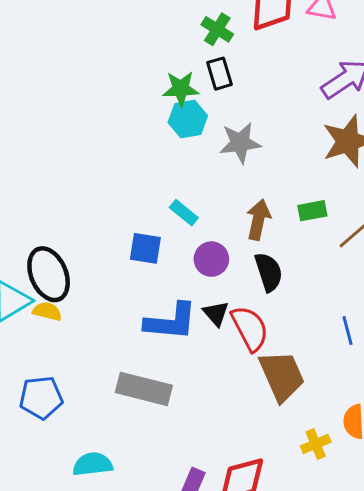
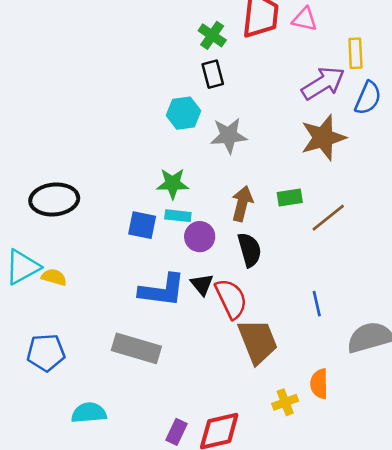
green star: (181, 89) -> (173, 184), moved
cyan rectangle: (184, 213) -> (178, 216), moved, turned -35
black ellipse: (49, 274) -> (54, 199), moved, turned -75

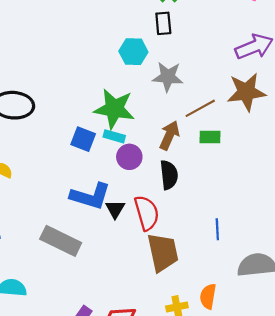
green star: (173, 184) -> (114, 109), size x1.5
brown line: (328, 218) -> (200, 108), moved
black triangle: (202, 284) -> (115, 209), moved

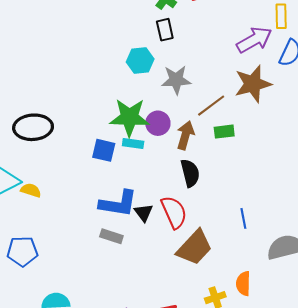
purple circle: (129, 157) -> (158, 123), moved
gray rectangle: (61, 241) -> (111, 236), moved, size x0.6
brown trapezoid: (163, 252) -> (194, 248), turned 63

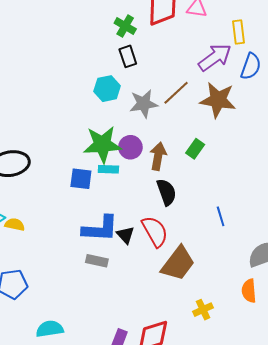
brown star: (253, 84) -> (218, 100), turned 30
brown line: (211, 106) -> (176, 93), moved
green rectangle: (224, 132) -> (195, 149), turned -42
blue line: (243, 218) -> (221, 216), moved
orange semicircle: (243, 284) -> (249, 291), moved

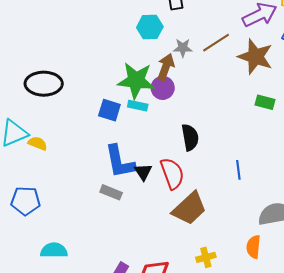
gray star: (144, 104) -> (183, 48), size x0.7
green rectangle: (195, 149) -> (265, 102), moved, turned 60
brown arrow: (158, 156) -> (166, 67), moved
blue L-shape: (100, 229) -> (120, 162), turned 66

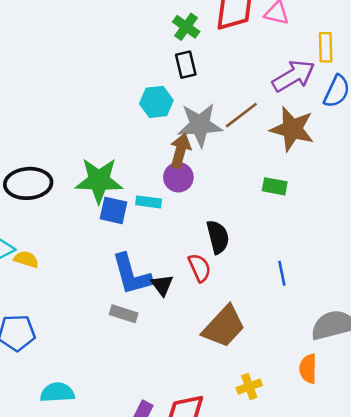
gray star: (183, 48) -> (200, 125), size x1.8
green star: (136, 80) -> (99, 180), moved
green rectangle: (265, 102) -> (275, 186), moved
red semicircle: (172, 173) -> (200, 268), moved, size x0.7

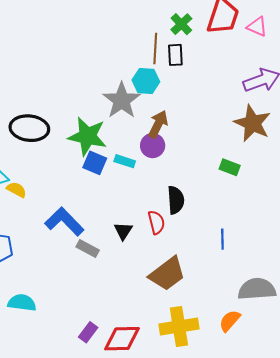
brown line: (241, 115) -> (155, 49), moved, turned -60
gray star: (200, 125) -> (122, 100), moved, turned 30
blue L-shape: (131, 274) -> (64, 222), moved, turned 141
orange semicircle: (308, 369) -> (230, 321), turned 30
yellow cross: (249, 387) -> (179, 326), size x1.8

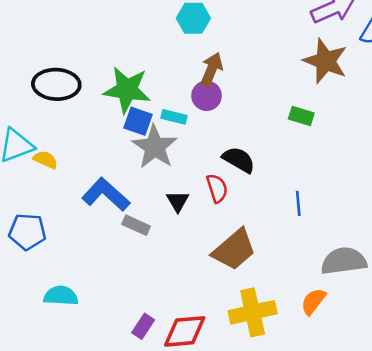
gray star: (122, 100) -> (155, 147), moved
black semicircle: (176, 200) -> (239, 160), turned -52

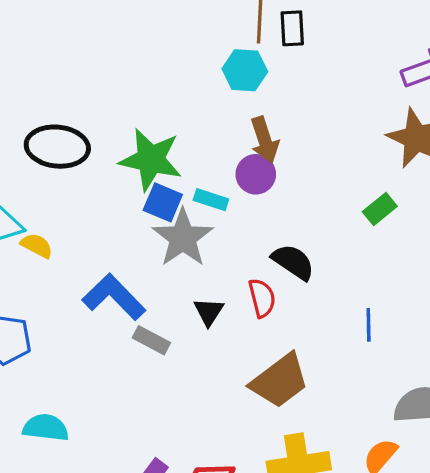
brown arrow: (212, 70) -> (265, 140), turned 136
green rectangle: (301, 116) -> (380, 209), turned -60

